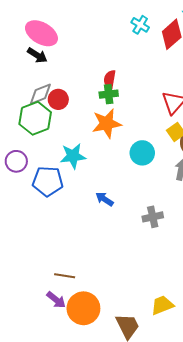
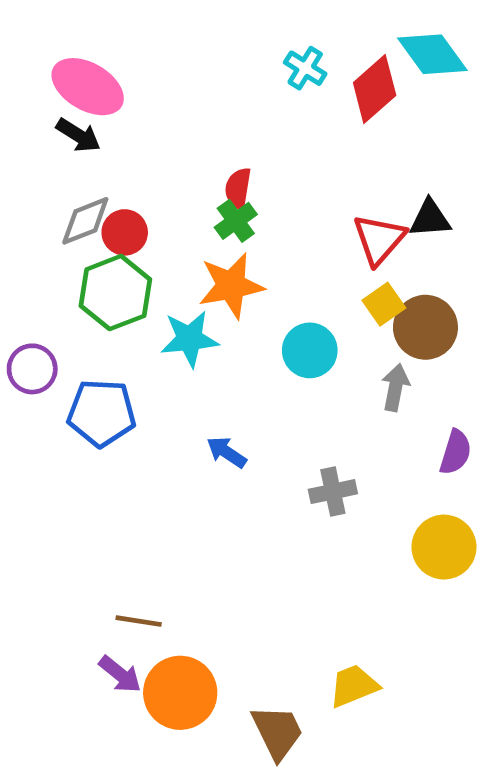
green cross: (109, 94) -> (236, 221), turned -30
green hexagon: (35, 118) -> (115, 293), moved
cyan star: (73, 156) -> (189, 339), moved

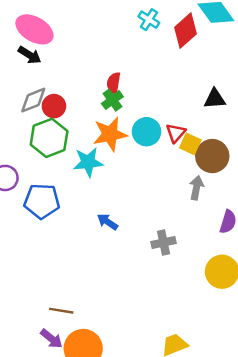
red triangle: (379, 239) -> (176, 133), moved, size x0.7
yellow square: (384, 304) -> (190, 144), turned -30
cyan circle: (310, 350) -> (146, 132), moved

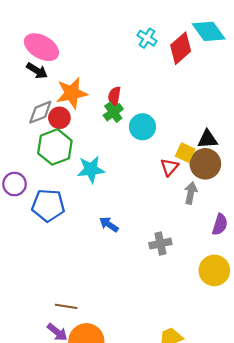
black triangle: (215, 99) -> (208, 139), moved
cyan circle: (146, 132) -> (142, 127), moved
red triangle: (176, 133) -> (169, 167), moved
orange star: (110, 134) -> (72, 93), moved

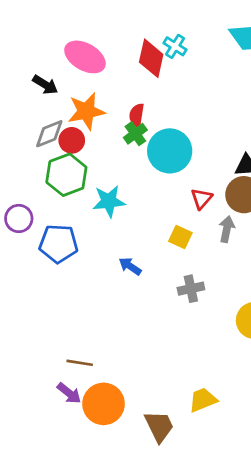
pink ellipse: (41, 47) -> (85, 57), moved
red diamond: (181, 48) -> (151, 58), moved, turned -36
cyan circle: (142, 127) -> (170, 151), size x1.4
yellow square: (185, 153) -> (180, 237), moved

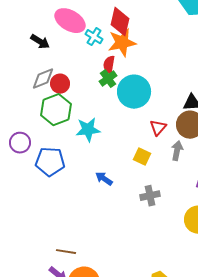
cyan cross: (175, 46) -> (94, 37), moved
orange star: (86, 111) -> (122, 43), moved

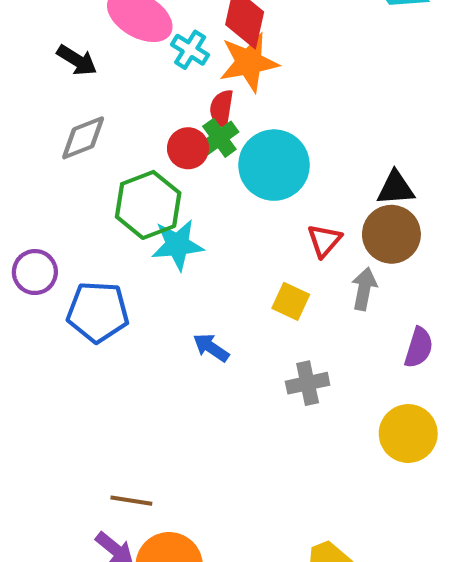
red circle: (60, 84) -> (188, 148), moved
green hexagon: (56, 110) -> (148, 205), moved

